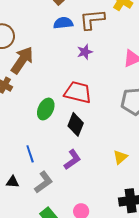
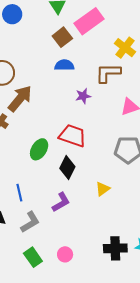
brown L-shape: (92, 19) -> (108, 73), moved
yellow triangle: (120, 157) -> (103, 189), moved

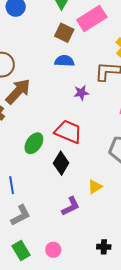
brown square: (62, 37) -> (64, 33), turned -30
purple L-shape: (61, 202) -> (71, 206), moved
black cross: (115, 248) -> (104, 247), size x0.6

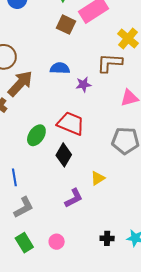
blue semicircle: (64, 61) -> (60, 68), moved

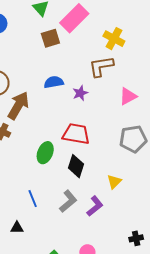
brown square: (66, 25) -> (50, 38), turned -30
gray L-shape: (24, 207) -> (68, 201), moved

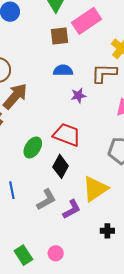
blue semicircle: (54, 82) -> (63, 70), moved
yellow triangle: (114, 182) -> (95, 189), size x1.8
black cross: (136, 238) -> (107, 231), moved

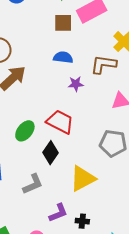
purple L-shape: (72, 209) -> (58, 213), moved
black cross: (107, 231) -> (82, 221), moved

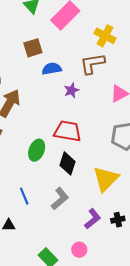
brown square: (63, 23) -> (33, 48), moved

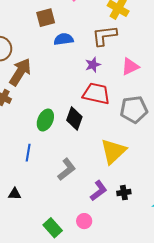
purple star: (72, 90) -> (93, 65), moved
red trapezoid: (68, 131) -> (96, 94), moved
black diamond: (68, 163) -> (74, 119), moved
blue line: (24, 196) -> (28, 153), moved, turned 30

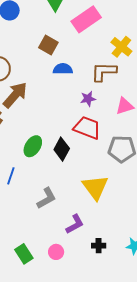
brown square: (46, 18) -> (48, 45), turned 36
yellow triangle: (113, 151) -> (95, 187), turned -32
black cross: (124, 193) -> (99, 246), moved

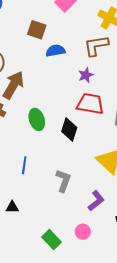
green ellipse: (33, 146) -> (37, 119), moved, turned -40
gray L-shape: (46, 198) -> (63, 181), turned -30

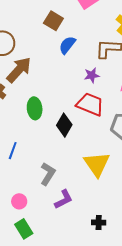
blue semicircle: (56, 51) -> (67, 45), turned -54
purple L-shape: (96, 201) -> (64, 199), moved
pink circle: (83, 232) -> (19, 201), moved

